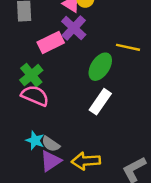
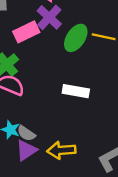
green ellipse: (100, 67) -> (76, 38), moved
white rectangle: (100, 102) -> (76, 91), turned 65

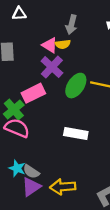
pink rectangle: (26, 32) -> (33, 93), moved

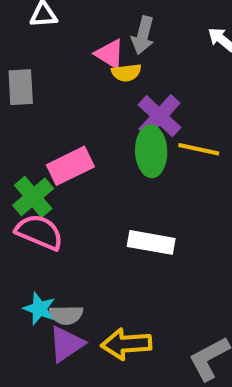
pink triangle: (50, 45) -> (110, 54), moved
purple cross: (52, 67) -> (159, 116), moved
green ellipse: (76, 86) -> (151, 151), turned -35
gray semicircle: (31, 172) -> (66, 315), turned -35

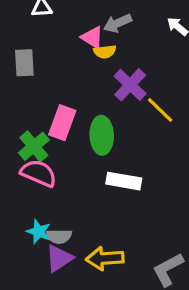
gray arrow: (143, 35) -> (117, 23), turned 52
yellow line: (199, 149) -> (160, 110), turned 32
green ellipse: (151, 151) -> (102, 135), moved
pink rectangle: (70, 166) -> (62, 123), turned -44

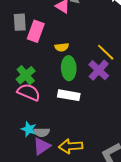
yellow semicircle: (105, 52) -> (62, 47), moved
purple cross: (130, 85) -> (99, 70), moved
pink rectangle: (62, 123) -> (36, 31), moved
white rectangle: (124, 181) -> (69, 95), moved

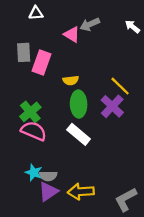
white rectangle: (69, 95) -> (79, 134), turned 30

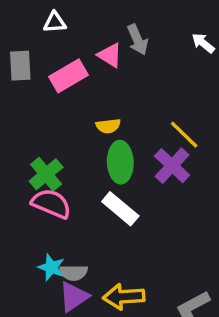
gray arrow: (90, 24) -> (138, 40), turned -90
gray rectangle: (24, 52) -> (20, 66), moved
pink rectangle: (42, 63) -> (69, 76), moved, turned 40

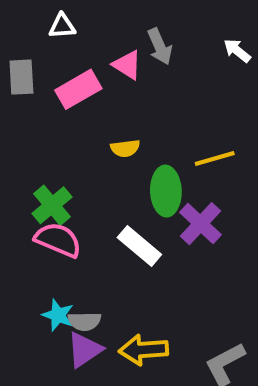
yellow line: (184, 135) -> (215, 158), turned -60
green ellipse: (120, 162) -> (166, 191), moved
purple cross: (172, 166) -> (200, 224), moved

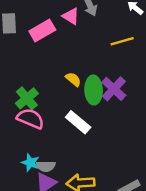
yellow semicircle: (125, 148) -> (73, 79), moved, turned -133
yellow line: (215, 158) -> (122, 41), moved
purple cross: (200, 224) -> (114, 89), moved

